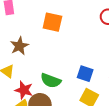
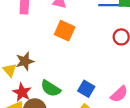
brown star: (19, 46) -> (25, 61), moved

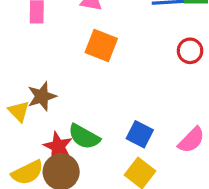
red star: (22, 92) -> (58, 146), moved

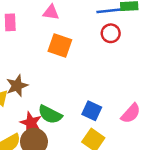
red circle: (190, 51) -> (111, 33), moved

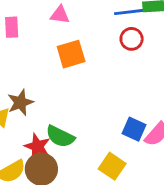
orange square: (60, 45) -> (71, 54), turned -35
blue square: (92, 111) -> (134, 129), moved

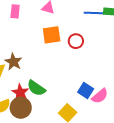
red circle: (132, 39) -> (76, 41), moved
brown star: (20, 103) -> (13, 62), turned -30

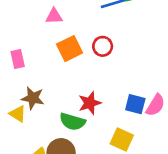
pink rectangle: (15, 11) -> (18, 59), moved
red star: (20, 92) -> (90, 103), moved, turned -30

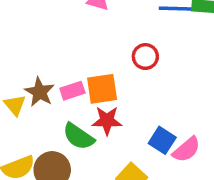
orange square: (70, 49) -> (102, 89), moved
pink rectangle: (18, 59) -> (72, 91), moved, turned 66

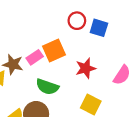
red star: (107, 121) -> (86, 68), moved
blue square: (162, 140) -> (99, 28), moved

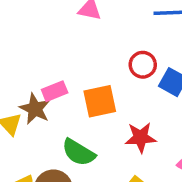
pink rectangle: (35, 57) -> (55, 91), moved

